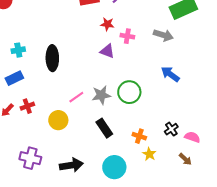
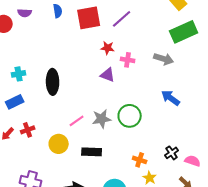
black rectangle: (104, 128) -> (92, 152), moved, turned -54

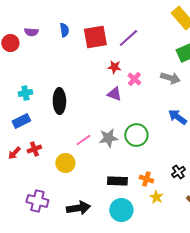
pink cross: (128, 60) -> (134, 79), turned 32
black rectangle: (92, 152) -> (117, 181), moved

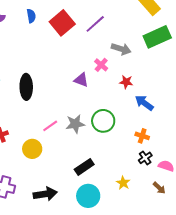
red square: (95, 37) -> (62, 23), turned -30
red star: (114, 67) -> (126, 82), moved
gray arrow: (170, 78) -> (121, 49), moved
orange cross: (146, 179) -> (142, 136), moved
black rectangle: (117, 181) -> (84, 167), turned -36

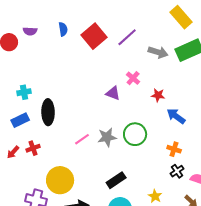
gray arrow: (121, 49) -> (158, 52), moved
black ellipse: (26, 87) -> (48, 112), moved
yellow circle: (32, 149) -> (60, 180), moved, size x1.4

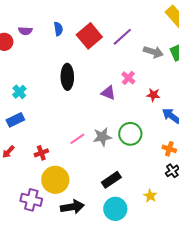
cyan cross: (24, 92) -> (19, 92), turned -32
black ellipse: (48, 112) -> (67, 77), moved
red cross: (33, 148) -> (41, 153), moved

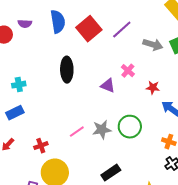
blue semicircle: (58, 29) -> (58, 22), size x1.6
cyan cross: (19, 92) -> (19, 85), turned 32

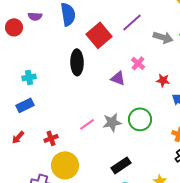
red square: (89, 29) -> (99, 35), moved

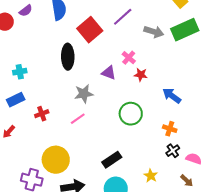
purple semicircle: (35, 16) -> (26, 11), turned -40
red star: (163, 80) -> (141, 75), moved
gray star: (112, 122) -> (84, 94), moved
red cross: (51, 138) -> (42, 114), moved

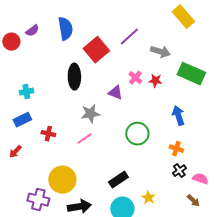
green rectangle: (185, 30) -> (191, 74), moved, turned 48
red star: (141, 75) -> (155, 81), moved
blue arrow: (172, 96) -> (178, 116), turned 36
red cross: (42, 114) -> (48, 134), turned 32
yellow star: (151, 176) -> (148, 198), moved

